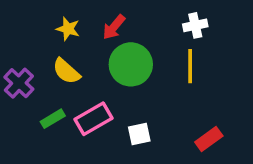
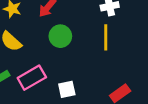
green circle: (131, 64) -> (60, 36), size x0.7

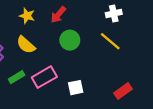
yellow line: (106, 37) -> (110, 41), turned -50

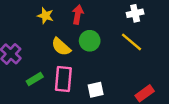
red arrow: (58, 15) -> (78, 14), turned 150
yellow semicircle: (26, 45) -> (61, 47), moved
pink rectangle: (44, 77) -> (63, 79), turned -55

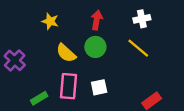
red arrow: (78, 14) -> (97, 20), moved
green rectangle: (35, 79) -> (39, 98), moved
white square: (96, 90) -> (99, 87), moved

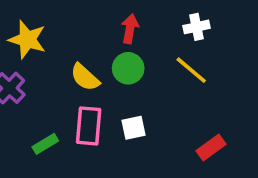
yellow star: (50, 21) -> (27, 40), moved, size x1.5

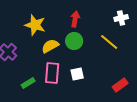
white cross: (197, 27) -> (121, 18), moved
yellow star: (27, 40) -> (35, 25), moved
yellow semicircle: (85, 77) -> (50, 46), turned 108

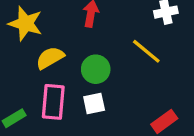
green circle: (74, 41) -> (96, 69), moved

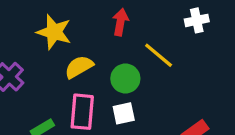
yellow line: (146, 51) -> (159, 55), moved

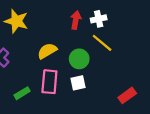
white cross: (197, 20) -> (99, 19), moved
yellow star: (54, 32) -> (16, 21), moved

